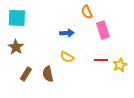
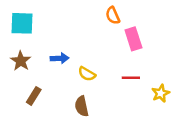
blue arrow: (67, 33) -> (60, 58), moved
yellow star: (120, 65) -> (161, 93), moved
brown semicircle: (48, 74) -> (82, 106), moved

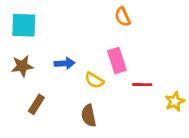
pink rectangle: (133, 39) -> (117, 61), moved
brown star: (21, 61) -> (22, 66), turned 30

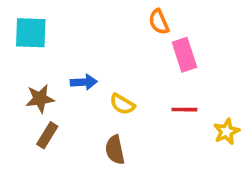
pink rectangle: (117, 61) -> (184, 55), moved
brown star: (22, 66) -> (40, 99), moved

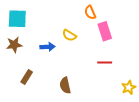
brown star: (40, 99) -> (14, 45), moved
yellow semicircle: (122, 104) -> (69, 35), moved
yellow star: (226, 132) -> (129, 87), moved

